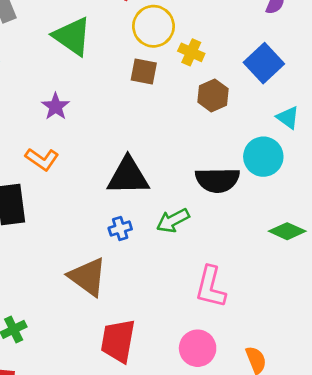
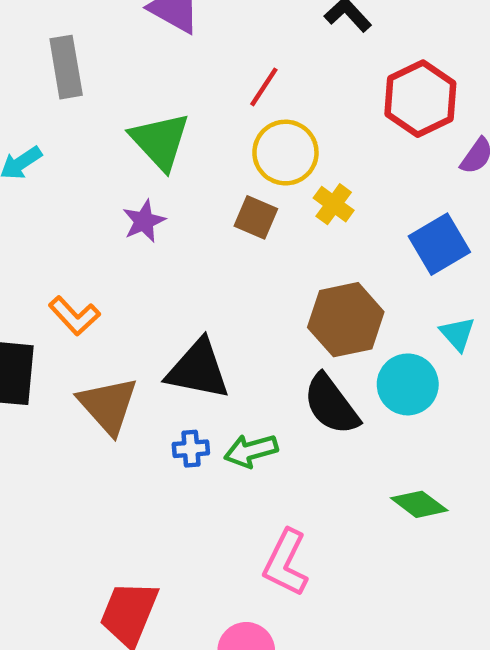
brown hexagon: (213, 95) -> (346, 320), moved, size x1.5
purple star: (56, 106) -> (144, 221), moved
black semicircle: (217, 180) -> (331, 404), turned 42
blue cross: (120, 228) -> (191, 449), moved
brown triangle: (88, 277) -> (108, 405), moved

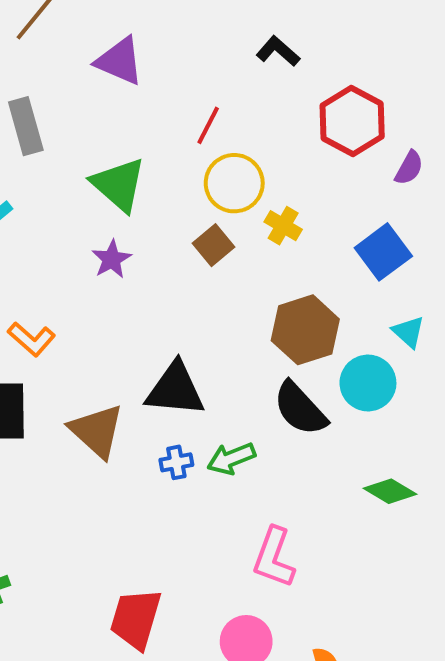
brown square: (256, 217) -> (213, 245), turned 33
orange L-shape: (74, 316) -> (31, 339), moved

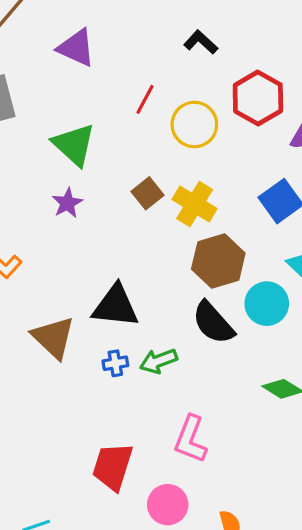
yellow circle: (234, 183) -> (194, 124), moved
yellow cross: (283, 226) -> (195, 204), moved, size x1.5
red trapezoid: (136, 619) -> (113, 466), moved

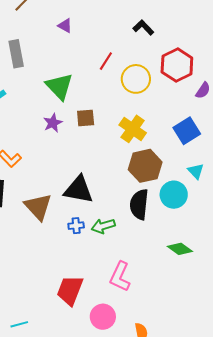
purple triangle: (76, 48) -> (65, 26), size x0.6
brown square: (147, 193) -> (86, 118), moved, turned 30
black semicircle: (213, 323) -> (139, 204), turned 44

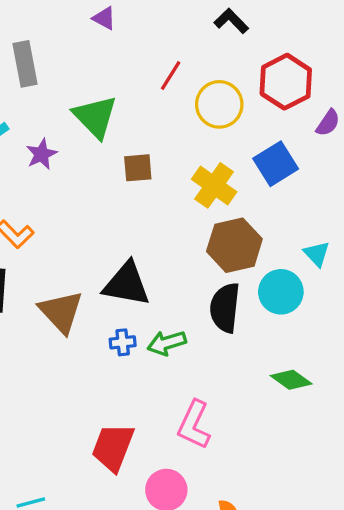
purple star: (53, 123) -> (42, 154), moved
blue square: (187, 131) -> (276, 164), moved

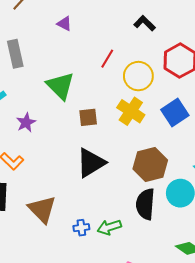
purple star: (42, 154) -> (26, 123), moved
yellow cross: (214, 185) -> (131, 111), moved
black triangle: (127, 284) -> (91, 163), moved, turned -40

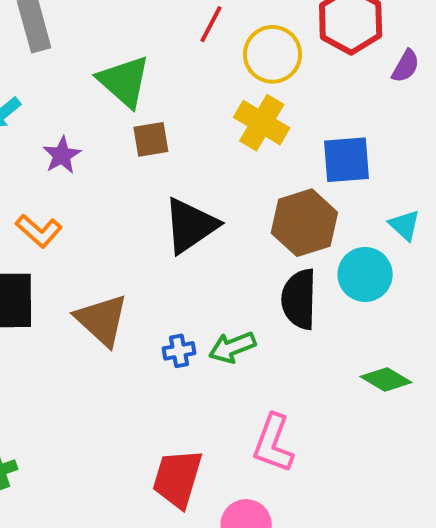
blue square: (175, 112) -> (346, 160), moved, turned 32
brown square: (88, 117) -> (151, 139), moved

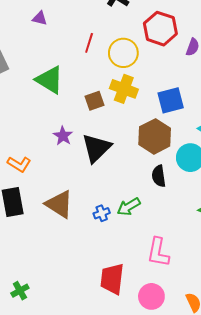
brown square: (151, 139) -> (94, 101), moved
purple star: (62, 155) -> (63, 136), moved
black semicircle: (299, 299) -> (159, 176), size x0.7

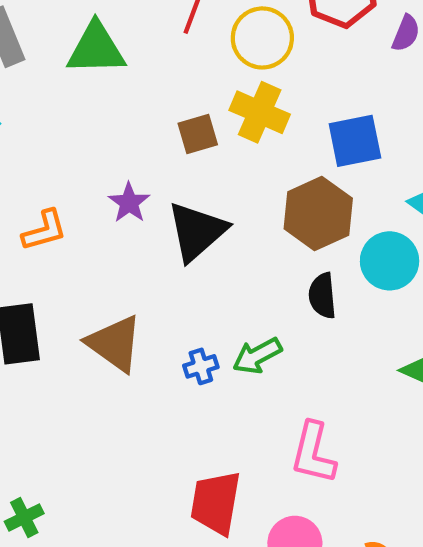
green triangle: (50, 80) -> (96, 49), moved, turned -36
orange L-shape: (19, 164) -> (44, 230), moved, turned -50

